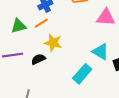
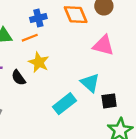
black semicircle: (38, 59) -> (19, 78), turned -112

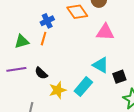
orange line: (30, 38) -> (44, 39), turned -40
yellow star: (39, 62) -> (58, 90), moved, turned -30

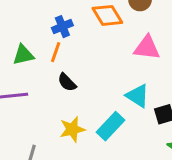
black semicircle: (41, 73) -> (67, 82), moved

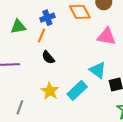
green triangle: (23, 55) -> (18, 27), moved
yellow star: (72, 129) -> (50, 91), turned -30

